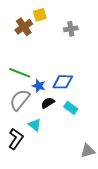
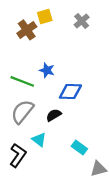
gray cross: (71, 29) -> (82, 21), moved, turned -32
blue star: (39, 86) -> (47, 70), moved
cyan rectangle: (71, 108) -> (79, 147), moved

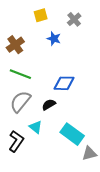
brown cross: (27, 30) -> (15, 45), moved
blue star: (47, 70) -> (54, 39), moved
cyan rectangle: (79, 147) -> (72, 134), size x1.6

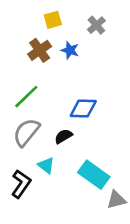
brown cross: (15, 45) -> (40, 50), moved
green line: (20, 74) -> (26, 97), turned -65

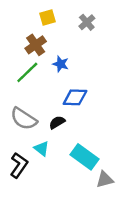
blue star: (70, 50) -> (61, 64), moved
green line: (26, 97) -> (27, 72), moved
gray semicircle: (26, 132) -> (24, 119), turned -96

